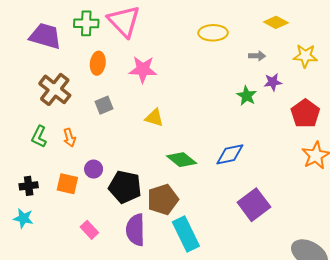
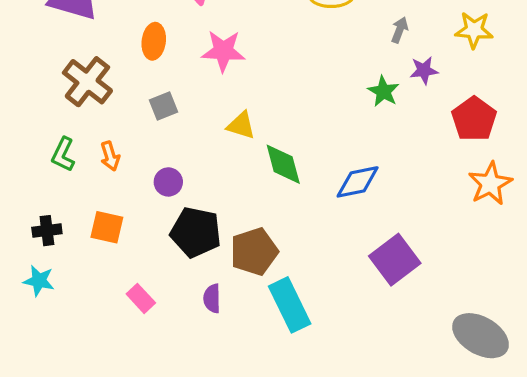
gray arrow: (257, 56) -> (400, 30), turned -70
green diamond: (182, 160) -> (283, 164), moved, turned 36
purple circle: (94, 169) -> (168, 182), moved
purple semicircle: (135, 230) -> (212, 298), size x0.6

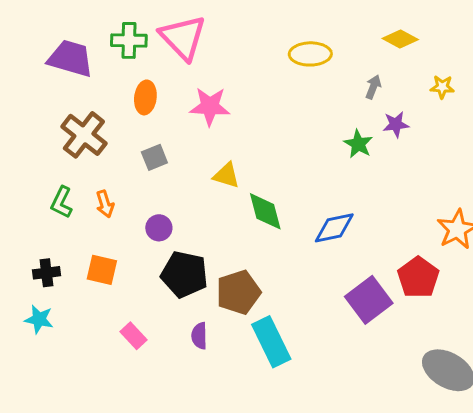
yellow star: (474, 30) -> (442, 87), size x0.7
red pentagon: (474, 119) -> (418, 277), moved

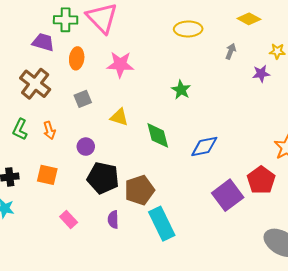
purple trapezoid: (70, 58) -> (43, 42), moved, size x0.7
purple star: (396, 124) -> (261, 74), moved
green star: (358, 144) -> (181, 90), moved
yellow triangle: (226, 175) -> (119, 117), moved

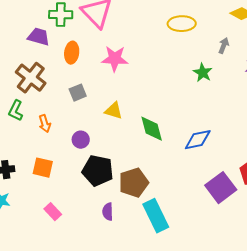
green star: (181, 90) -> (203, 73), moved
green L-shape: (20, 129) -> (16, 111), moved
pink rectangle: (69, 220) -> (53, 212), moved

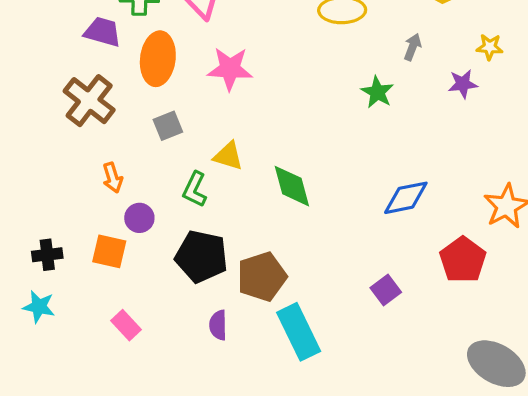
orange ellipse: (72, 53) -> (158, 59), size x1.4
green L-shape: (16, 111) -> (195, 189), moved
purple circle: (81, 140) -> (139, 218), moved
blue diamond: (198, 140) -> (406, 198), moved
purple square: (221, 188) -> (386, 290), moved, size x0.6

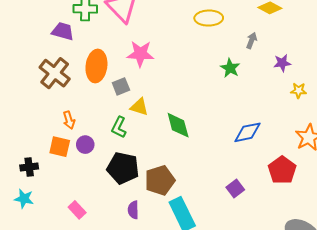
yellow star: (490, 47) -> (299, 90), moved
orange ellipse: (158, 59) -> (96, 66), moved
gray square: (168, 126) -> (121, 86), moved
orange square: (109, 251) -> (60, 147), moved

